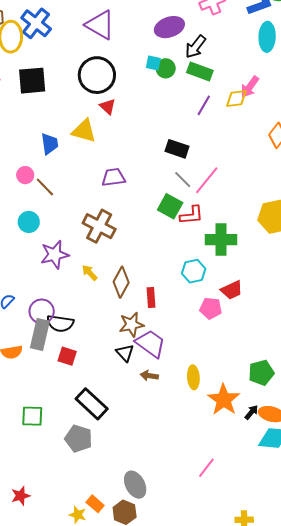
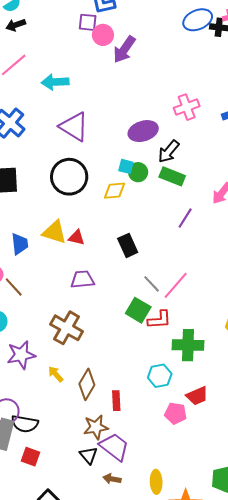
yellow diamond: (236, 99) -> (114, 191), moved
purple line: (204, 105) -> (185, 218), moved
red triangle: (108, 107) -> (77, 238), moved, turned -30
black rectangle: (177, 149) -> (128, 245), moved, turned 45

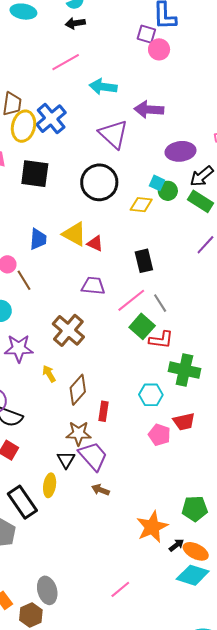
purple arrow: (124, 49) -> (149, 110), moved, turned 48
pink line: (176, 285) -> (131, 300), moved
brown arrow: (112, 479) -> (101, 490), moved
yellow ellipse: (156, 482) -> (50, 485), moved

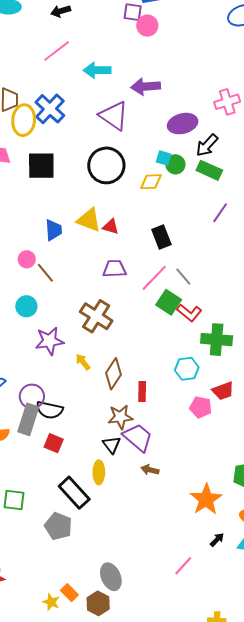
red L-shape: (161, 340) -> (189, 313), turned 40
black arrow: (176, 545) -> (217, 540), moved

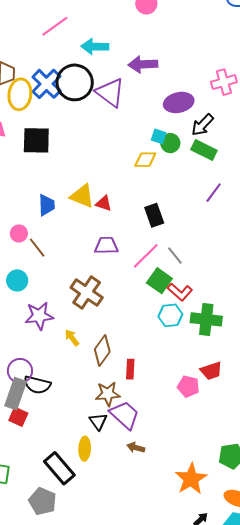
black circle: (106, 165) -> (75, 82), moved
cyan hexagon: (187, 369) -> (170, 315), moved
red square: (54, 443) -> (18, 417), moved

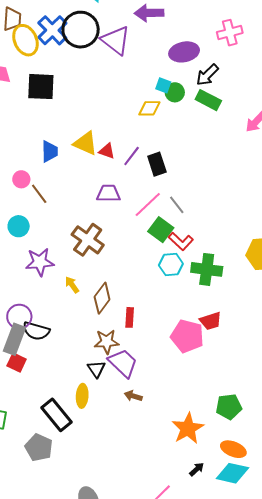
yellow ellipse: (20, 94) -> (25, 40), turned -32
purple line: (214, 193) -> (132, 156), moved
pink pentagon: (188, 387) -> (187, 336), size x1.5

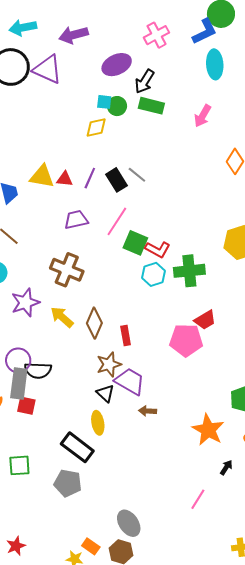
gray line: (177, 205) -> (137, 175), moved
yellow arrow: (72, 285) -> (62, 317), size x1.4

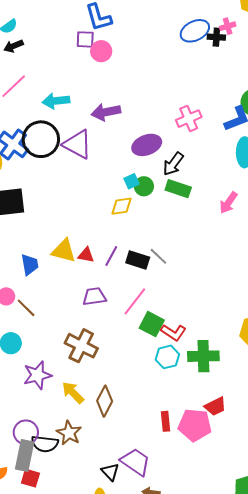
cyan square: (104, 102) -> (131, 181), turned -35
black rectangle: (116, 180) -> (138, 260), turned -45
red rectangle: (126, 335) -> (165, 421), moved
brown star: (109, 364) -> (69, 433), moved, turned -30

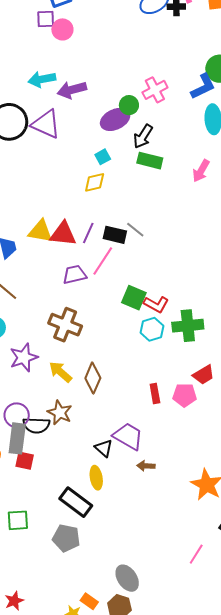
cyan arrow: (56, 101) -> (42, 79), moved
green circle: (144, 186) -> (129, 105), moved
red triangle: (86, 255) -> (63, 234), size x1.6
pink line: (135, 301) -> (103, 261), moved
pink pentagon: (195, 425) -> (184, 395), size x0.7

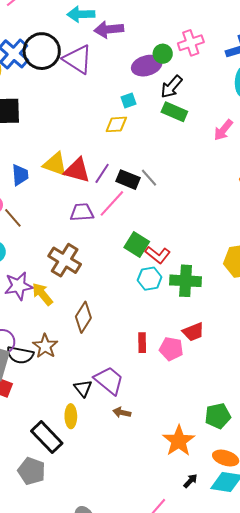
yellow arrow: (60, 372) -> (42, 294), moved

